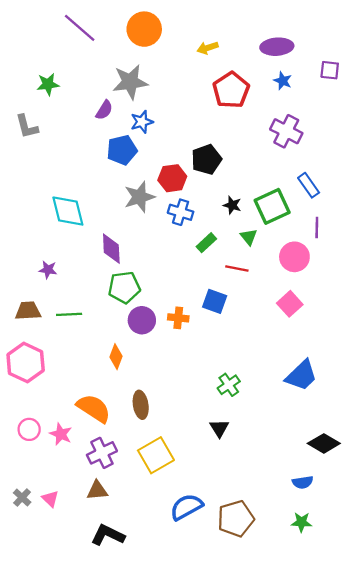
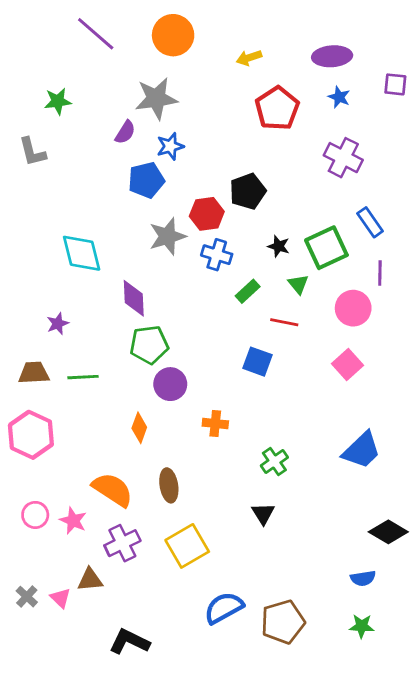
purple star: (48, 270) -> (58, 324), turned -30
orange cross: (178, 318) -> (215, 424), moved
brown triangle: (97, 490) -> (90, 580), moved

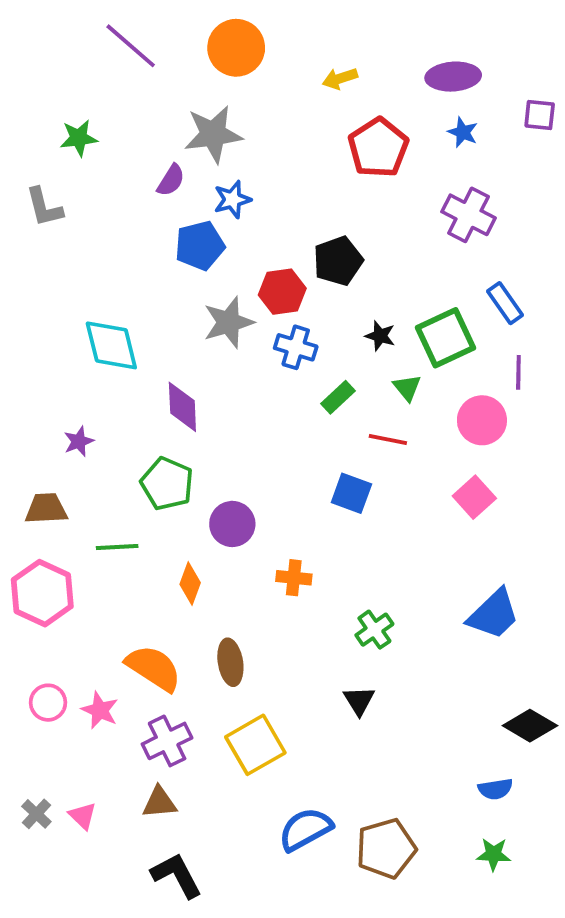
green pentagon: (149, 345) -> (167, 484), moved, turned 30
green line: (83, 377) -> (117, 547), moved
brown triangle: (90, 580) -> (159, 802), moved
black L-shape: (129, 642) -> (177, 875), turned 36

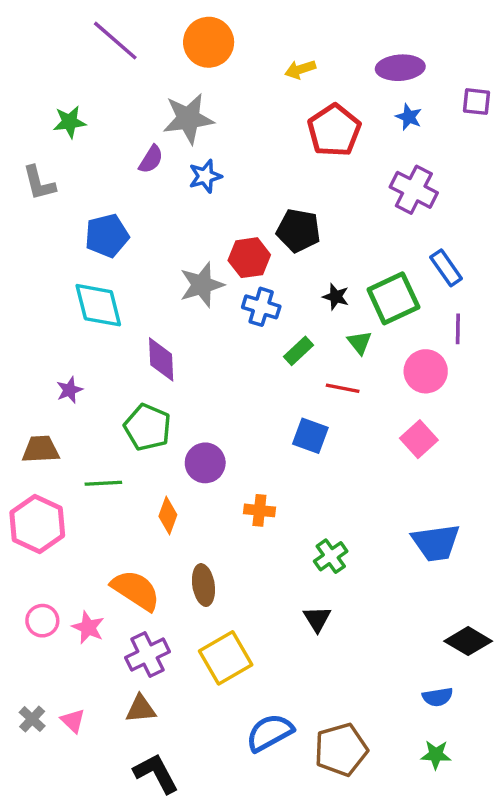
blue pentagon: (200, 246) -> (107, 236), moved
black pentagon: (338, 261) -> (298, 231), turned 30
blue trapezoid: (493, 614) -> (436, 543), turned 36

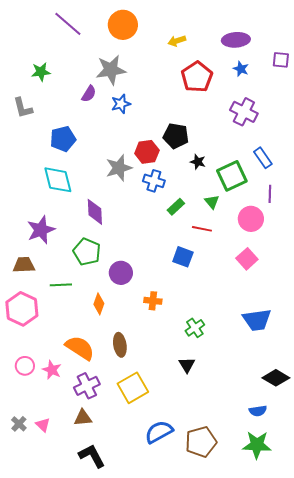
black star: (336, 297) -> (198, 162), moved
purple star: (69, 390) -> (41, 230), size x1.8
green star: (436, 755) -> (257, 445), size x1.6

